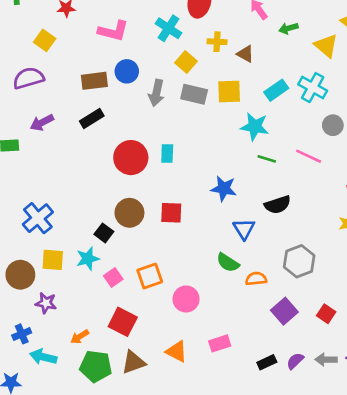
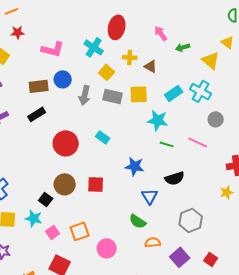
cyan rectangle: (167, 154) -> (103, 137), moved, turned -56
cyan star: (88, 259) -> (34, 218), turned 30
orange semicircle: (256, 279) -> (153, 242), moved

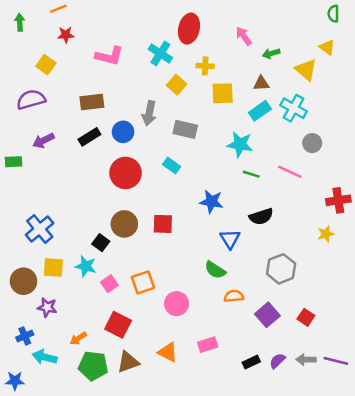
brown triangle: (151, 66) -> (261, 83), moved, turned -32
blue circle: (63, 79) -> (123, 132), moved
yellow square: (139, 94) -> (223, 93), moved
gray rectangle: (113, 96) -> (185, 129), moved

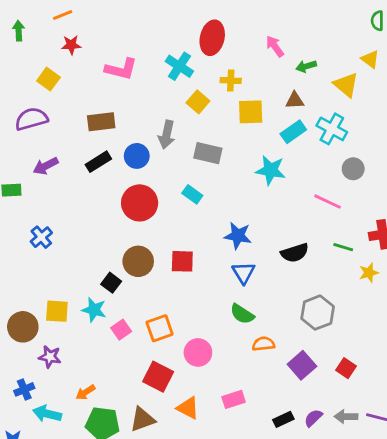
green line: (251, 174) -> (343, 247), moved
blue cross: (40, 229) -> (41, 237), moved, size x0.7
blue triangle: (230, 239) -> (244, 273), moved
red square: (118, 325) -> (158, 377), moved

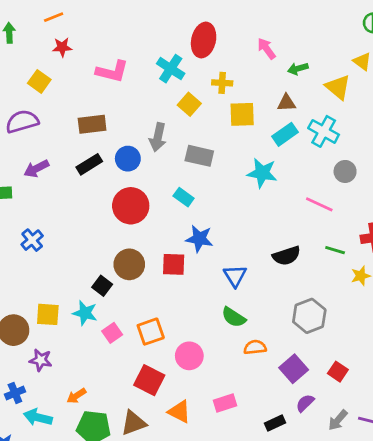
blue star: (238, 236) -> (199, 239), moved
gray arrow: (346, 417) -> (338, 420), turned -50
purple semicircle: (313, 418) -> (305, 403), moved

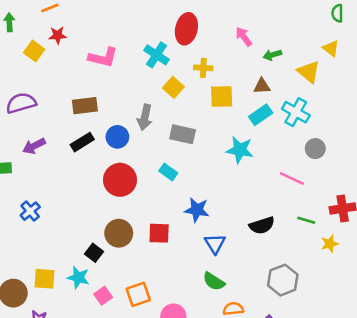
yellow square: (39, 81) -> (34, 51), moved
blue star: (199, 239) -> (197, 210), moved

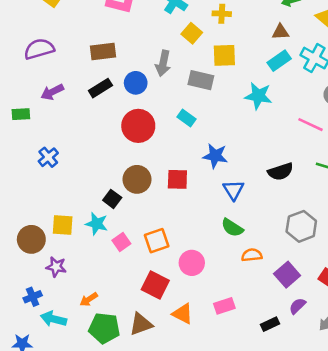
yellow square: (222, 97) -> (224, 55), moved

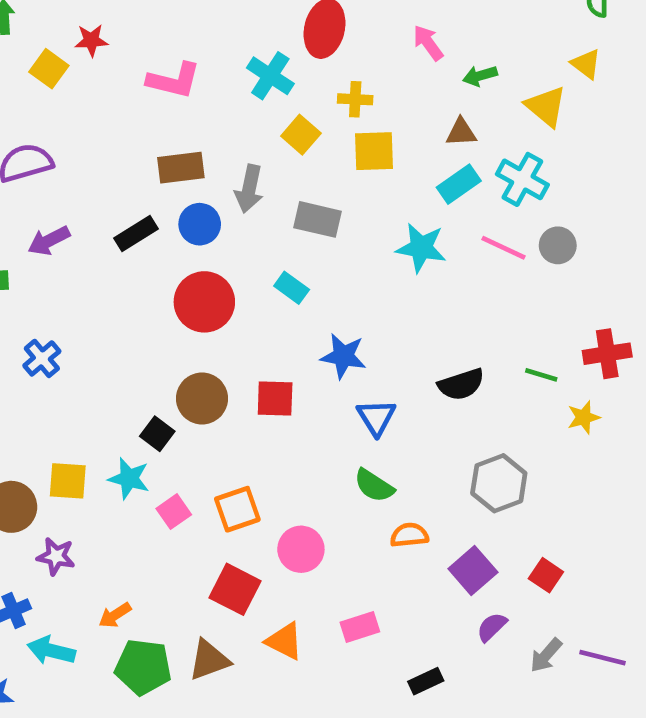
brown rectangle: (103, 52) -> (181, 168), moved
yellow square: (224, 55) -> (374, 151), moved
pink line: (310, 125) -> (504, 248), moved
black rectangle: (270, 324) -> (426, 681), moved

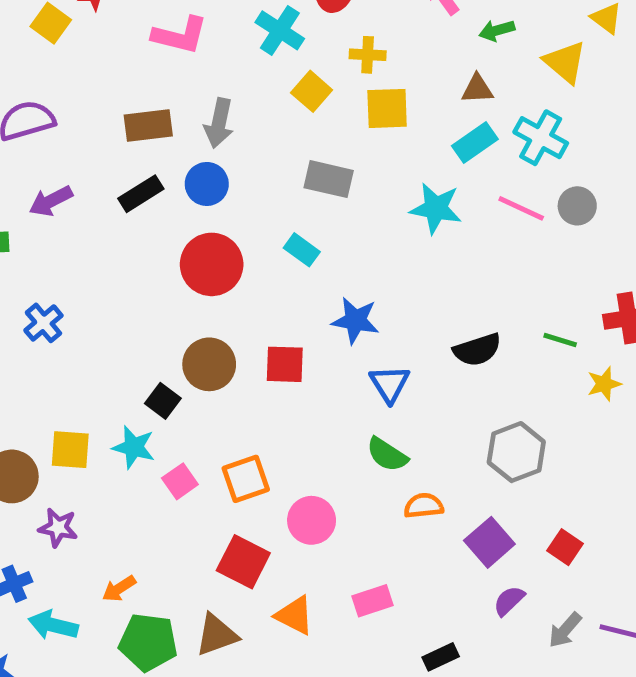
brown rectangle: (181, 168) -> (148, 125), moved
gray arrow: (249, 189) -> (219, 123), moved

